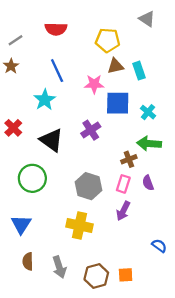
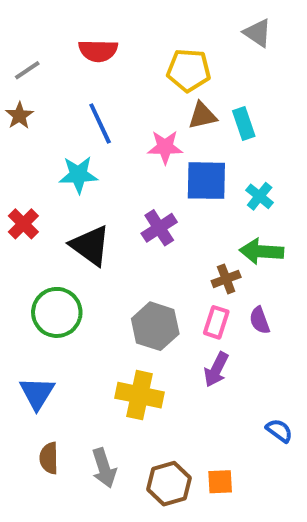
cyan star: (45, 100) -> (78, 175), turned 30

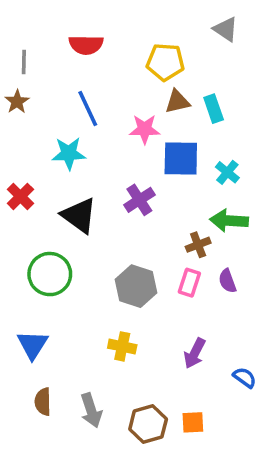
gray line: (27, 70) -> (24, 62), turned -55
purple arrow: (216, 370) -> (195, 353), moved
yellow cross: (139, 395) -> (122, 346), size x0.7

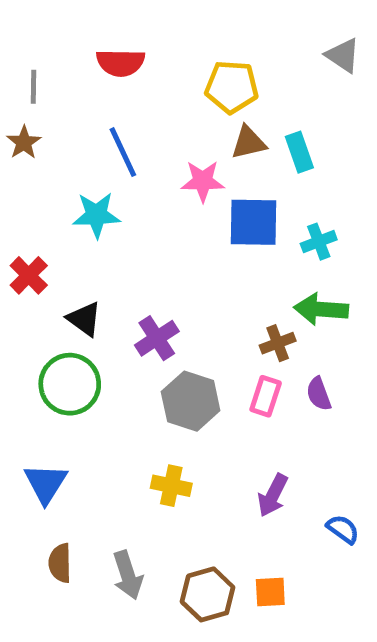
gray triangle: (226, 29) -> (343, 55), moved
cyan cross: (227, 172) -> (319, 242), turned 30
purple cross: (139, 200) -> (157, 338), moved
black triangle: (79, 215) -> (84, 319), moved, size x0.7

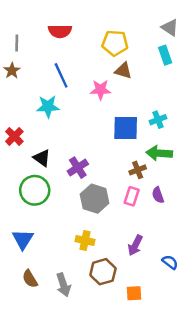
brown triangle: (249, 142) -> (123, 71), turned 30
cyan rectangle: (299, 152) -> (165, 55), moved
blue square: (253, 222) -> (126, 128), moved
brown semicircle: (60, 563) -> (30, 279), turned -30
brown hexagon: (208, 594) -> (103, 272), moved

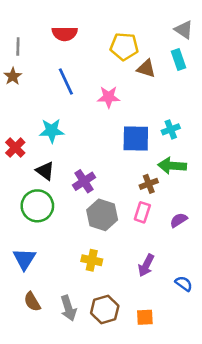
brown triangle: (123, 71) -> (146, 69), moved
cyan star: (48, 107) -> (52, 131), moved
purple semicircle: (158, 195) -> (179, 220), moved, turned 77
brown hexagon: (103, 272) -> (105, 309), moved

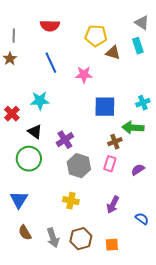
cyan cross: (171, 129) -> (143, 103), moved

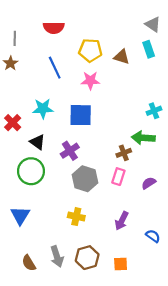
yellow pentagon: (96, 36) -> (90, 50), moved
blue square: (105, 107) -> (81, 115), moved
brown semicircle: (25, 233) -> (29, 263), moved

